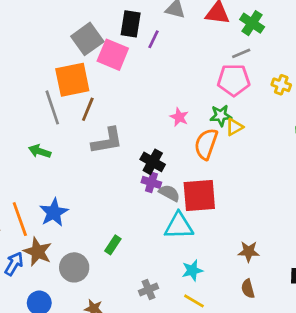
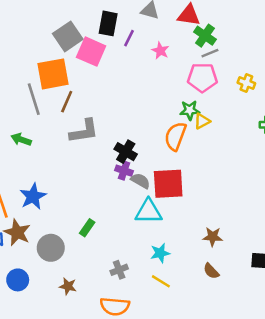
green cross: (252, 23) -> (205, 36), moved
pink star: (179, 117) -> (160, 51), moved
brown semicircle: (248, 289) -> (211, 271), turned -30

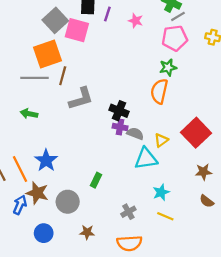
gray line: (34, 99) -> (34, 78), turned -64
yellow triangle: (202, 121) -> (161, 140), moved
red square: (168, 184) -> (196, 133), moved, turned -32

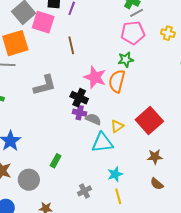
pink star: (136, 21) -> (95, 77), moved, size x1.6
brown line: (63, 76) -> (71, 45), moved, turned -30
yellow line: (165, 216) -> (118, 196), turned 49

